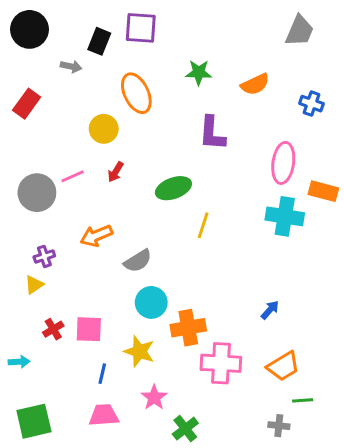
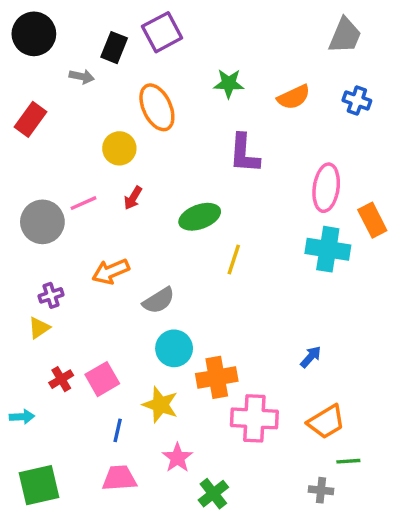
purple square: (141, 28) -> (162, 32), turned -32
blue cross: (311, 104) -> (357, 101), moved
orange rectangle: (323, 191) -> (372, 220), turned 48
pink square: (89, 329) -> (102, 379), turned -32

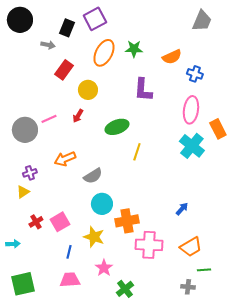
blue cross: (357, 101) -> (195, 74), moved
orange ellipse: (157, 107) -> (104, 53), moved, turned 52
red rectangle: (30, 119) -> (64, 70), moved
yellow circle: (119, 148) -> (88, 90), moved
cyan cross: (328, 249) -> (192, 146), turned 30

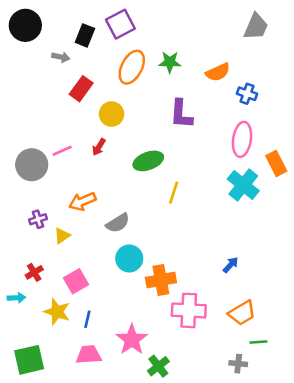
yellow triangle: (23, 192) -> (62, 236), moved
red cross: (36, 222) -> (34, 272), moved
yellow star: (94, 237) -> (57, 312), moved
cyan arrow: (13, 244) -> (16, 298), moved
pink star: (104, 268) -> (132, 340), size x1.4

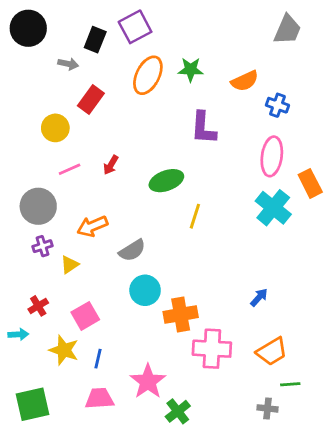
yellow circle: (111, 114) -> (55, 128), moved
gray circle: (32, 165) -> (38, 206), moved

